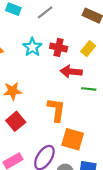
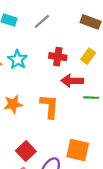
cyan star: (32, 47) -> (18, 60), moved
orange L-shape: (56, 110) -> (49, 106), moved
red square: (16, 121) -> (26, 151), moved

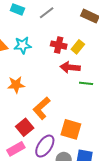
yellow rectangle: (88, 56) -> (78, 47), moved
cyan star: (18, 60) -> (23, 45), turned 30
orange L-shape: (49, 106) -> (42, 108), moved, turned -140

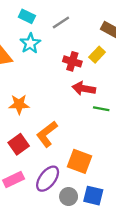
cyan star: (23, 45) -> (30, 43), moved, turned -30
yellow rectangle: (78, 47) -> (97, 55), moved
red square: (25, 127) -> (19, 144), moved

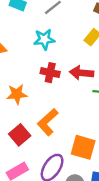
cyan star: (30, 43) -> (44, 39), moved, turned 30
red cross: (72, 61) -> (50, 73), moved

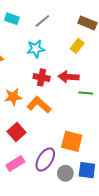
orange L-shape: (48, 122) -> (39, 105), moved, turned 85

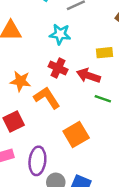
yellow rectangle: (77, 46) -> (105, 53), moved, turned 32
orange square: (72, 141) -> (76, 134), moved, turned 30
purple ellipse: (45, 160) -> (37, 161), turned -40

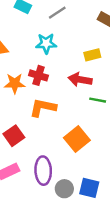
red cross: (58, 68) -> (39, 75), moved
orange star: (20, 81) -> (15, 83), moved
orange L-shape: (47, 98) -> (43, 108), turned -36

